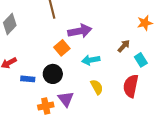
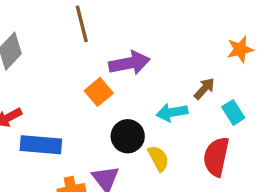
cyan arrow: (91, 60) -> (172, 112), moved
black circle: (53, 74) -> (128, 136), moved
blue rectangle: (28, 79) -> (41, 145), size x1.6

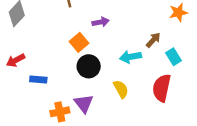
purple arrow: (129, 63) -> (101, 22), size x0.6
black circle: (128, 136) -> (89, 66), moved
blue rectangle: (41, 145) -> (38, 80), size x0.6

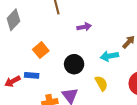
orange square: (79, 42) -> (41, 50), moved
red arrow: (16, 60) -> (12, 81), moved

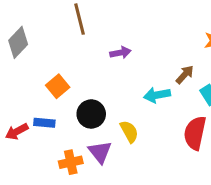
black circle: (74, 64) -> (91, 114), moved
yellow semicircle: (101, 83) -> (129, 132), moved

